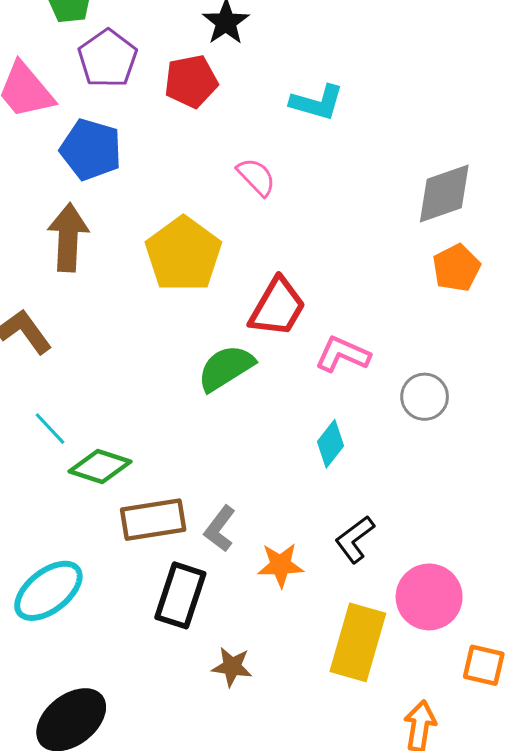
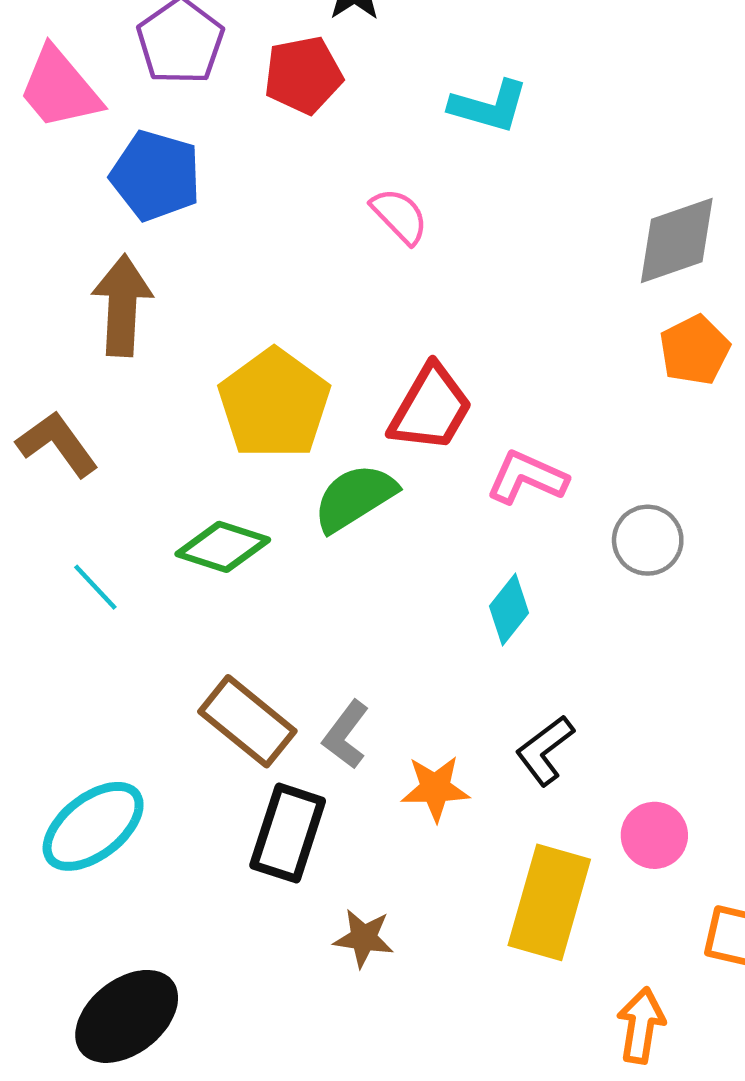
yellow pentagon: (183, 254) -> (274, 404), moved
green diamond: (100, 467) -> (223, 547), moved
brown rectangle: (153, 520) -> (247, 721), turned 48
pink circle: (429, 597) -> (654, 835), size x0.7

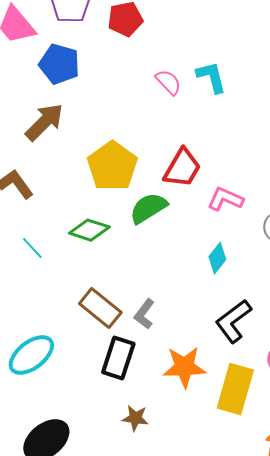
cyan L-shape: (489, 106) -> (211, 77), moved, turned -120
brown arrow: (122, 305) -> (44, 122), turned 42
black L-shape: (545, 750) -> (233, 321), size x1.4
orange star: (435, 788) -> (184, 367), moved, size x1.4
brown star: (364, 938) -> (135, 418), moved

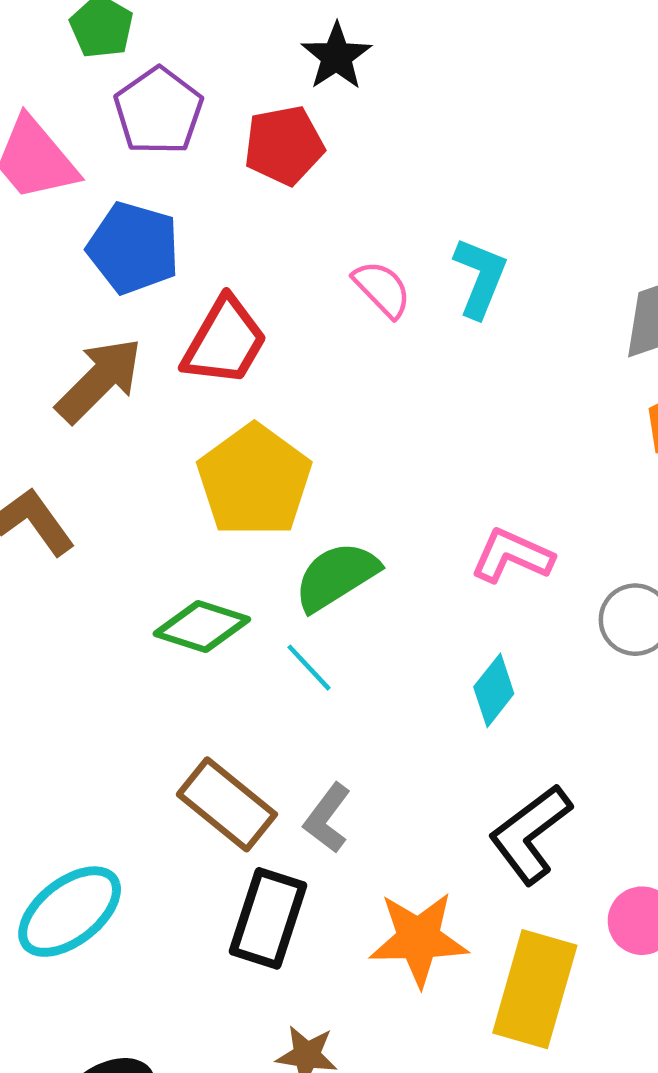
cyan L-shape: (211, 77) -> (480, 278), turned 36
red trapezoid: (182, 168) -> (225, 341), moved
cyan line: (32, 248) -> (309, 668), moved

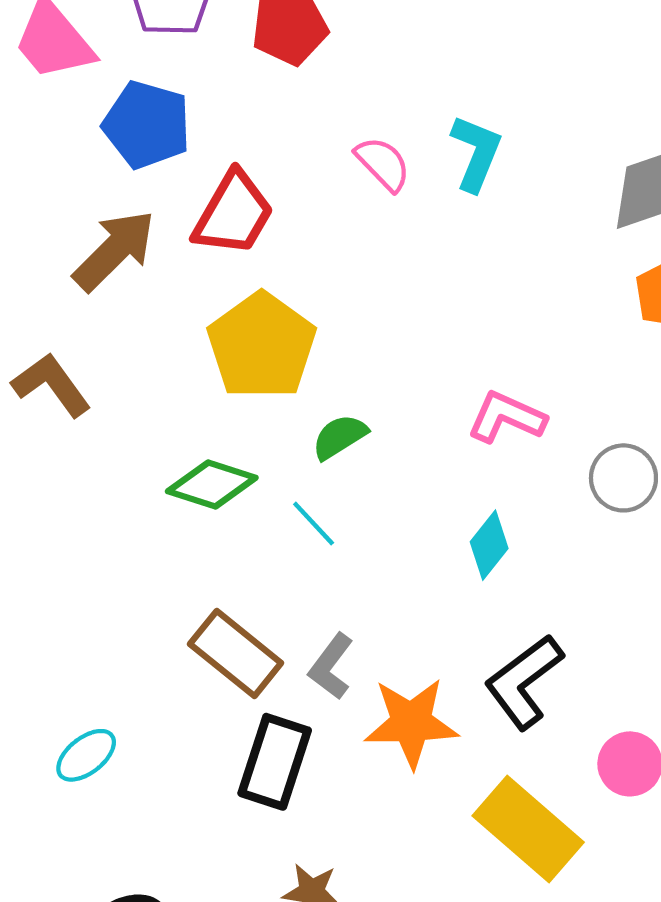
green semicircle: (336, 576) -> (340, 437), size x0.7
cyan ellipse: (70, 912) -> (86, 755), size x0.6
orange star: (419, 939) -> (411, 723), moved
yellow rectangle: (535, 989) -> (528, 829), turned -65

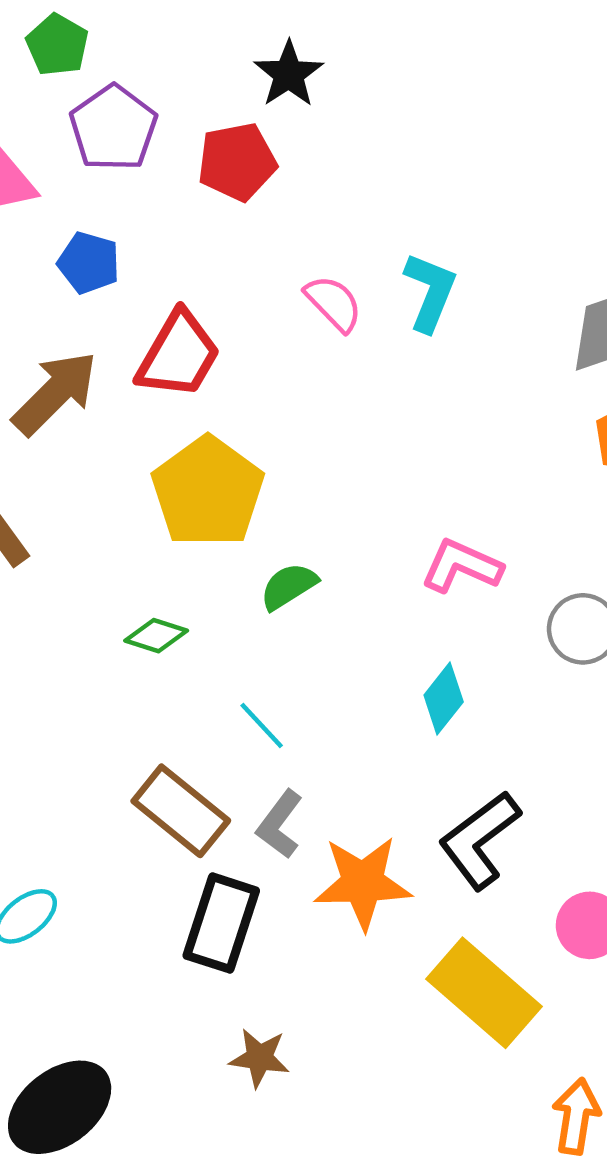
blue pentagon: (147, 125) -> (89, 263), size x0.7
green diamond: (212, 484) -> (156, 636), size x0.7
cyan line: (314, 523) -> (262, 725), moved

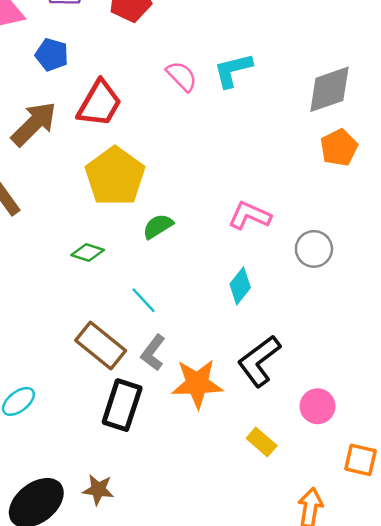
cyan L-shape: (430, 292) -> (233, 70), turned -126
yellow rectangle: (484, 993) -> (262, 442), size x0.5
brown star: (259, 1058) -> (98, 490), moved

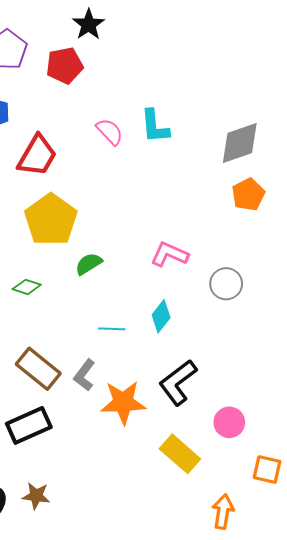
cyan L-shape: (233, 70) -> (155, 126), turned -81
cyan line: (144, 300) -> (112, 329), moved, turned -45
black rectangle: (122, 405) -> (29, 425), moved, turned 48
yellow rectangle: (262, 442) -> (180, 454), size x1.5

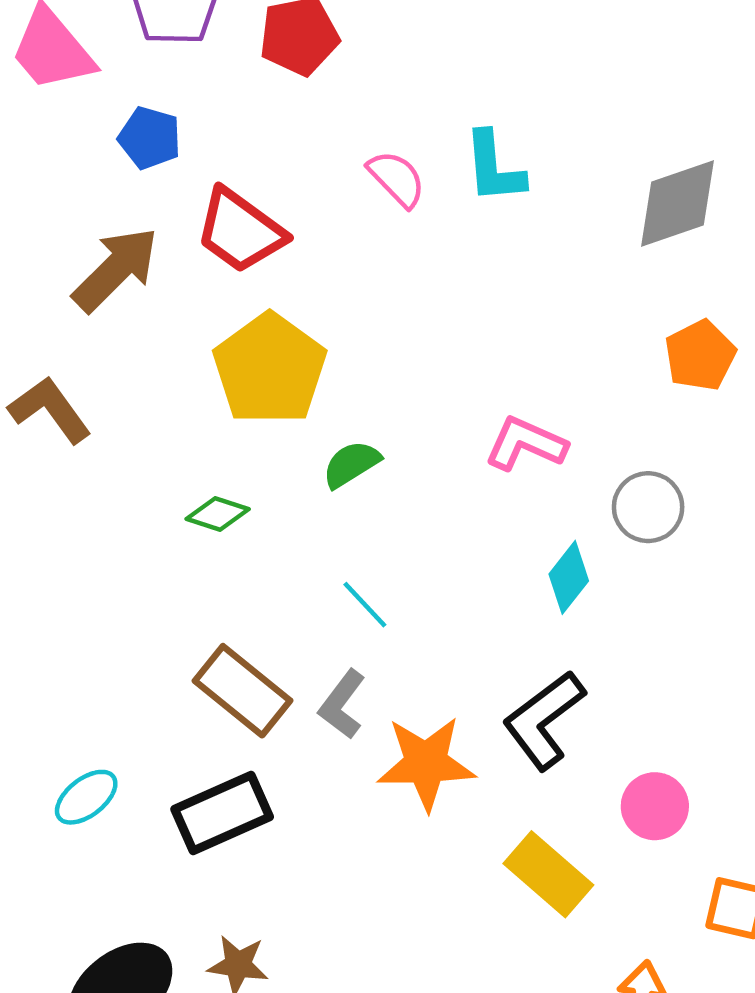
red trapezoid: (37, 156) -> (240, 231), turned 96
orange pentagon: (248, 195) -> (700, 355), moved
cyan diamond: (161, 316) -> (569, 577), moved
cyan line: (112, 329) -> (365, 605), moved, turned 45

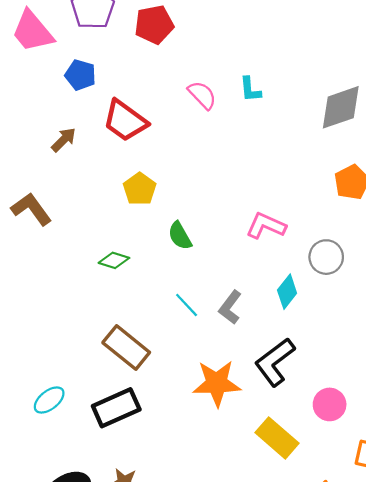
cyan L-shape: (494, 167) -> (250, 89), size x0.7
brown arrow: (116, 269) -> (64, 140), size x0.6
yellow pentagon: (270, 369) -> (140, 189), size x0.6
green semicircle: (351, 464) -> (180, 236), turned -88
gray L-shape: (342, 704) -> (230, 307), moved

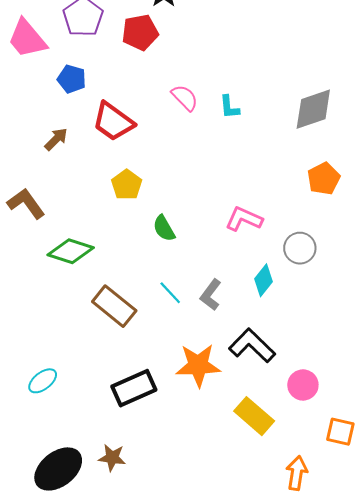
cyan L-shape: (250, 89) -> (229, 107), moved
green diamond: (114, 260) -> (71, 251), moved, size x1.6
brown rectangle: (126, 348) -> (114, 306), moved
black L-shape: (275, 362) -> (252, 346), turned 81
black rectangle: (116, 408) -> (134, 388), moved

